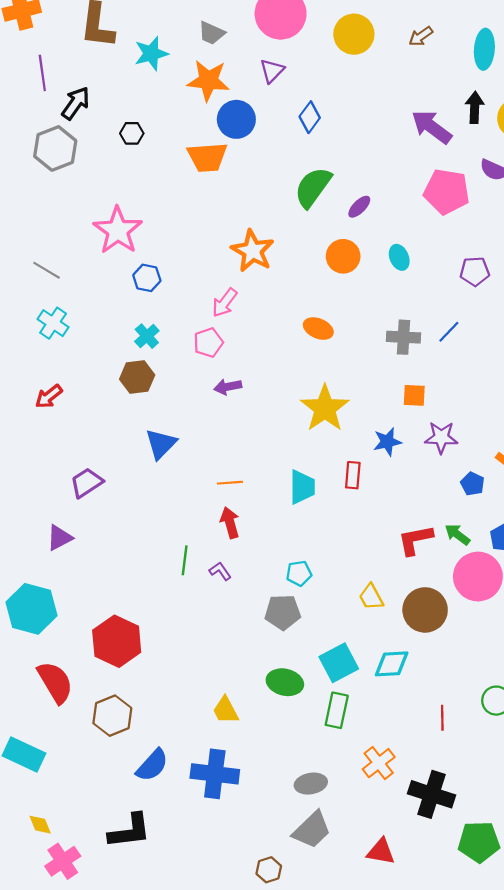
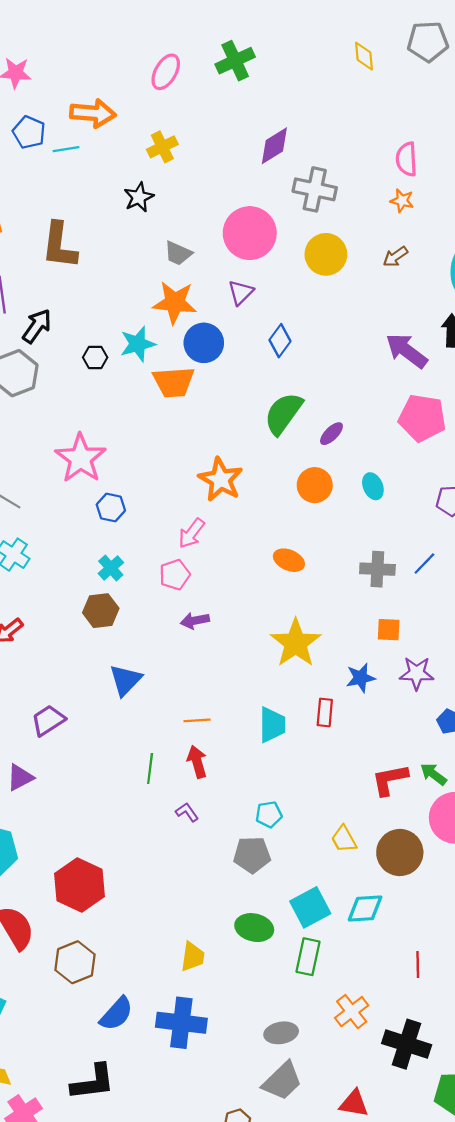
cyan star: (151, 54) -> (138, 344), moved
green line: (185, 560) -> (150, 768), moved
yellow trapezoid: (226, 710) -> (193, 957), turned -144

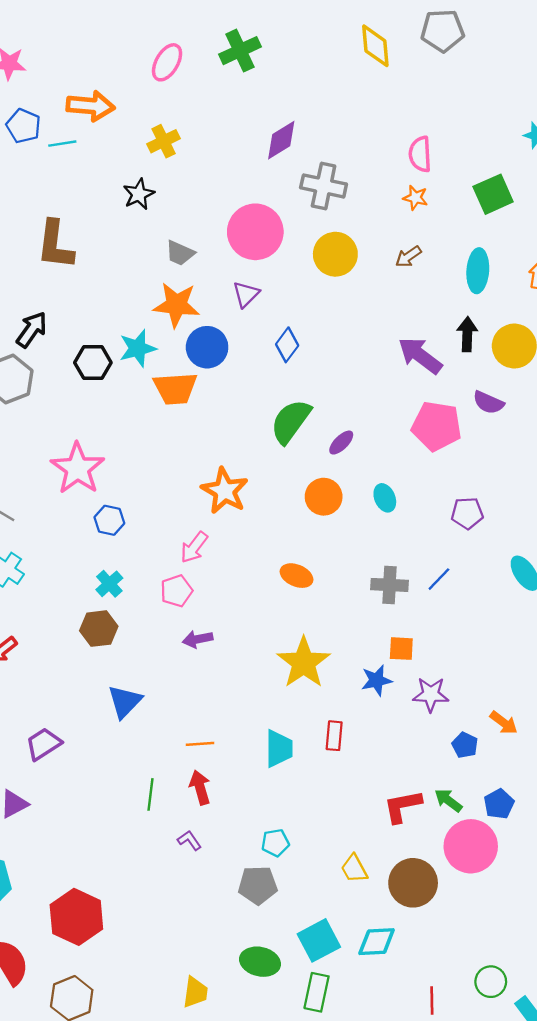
yellow diamond: (364, 56) -> (375, 46), size x1.4
black hexagon: (95, 357) -> (93, 363), size x1.4
blue star: (361, 678) -> (377, 680), moved

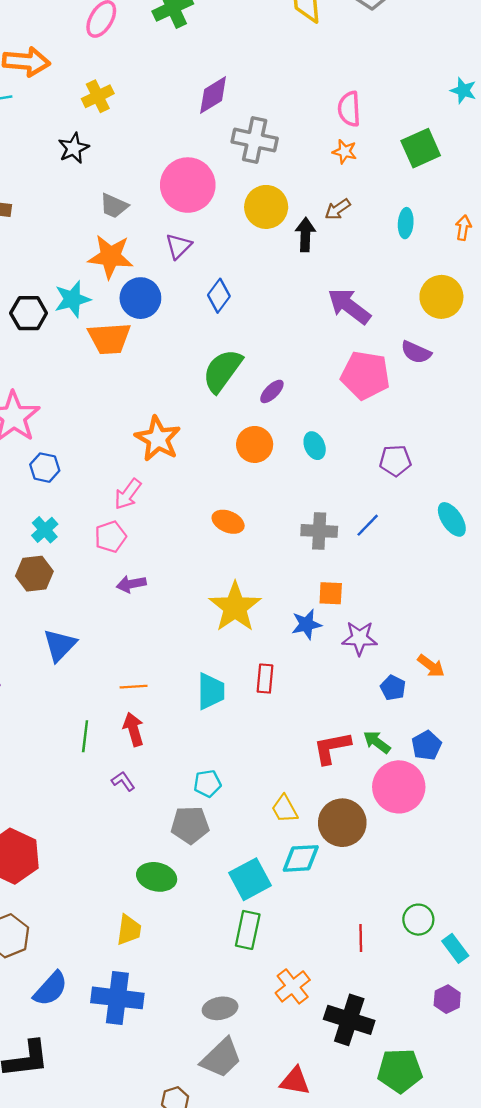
cyan ellipse: (478, 271) -> (406, 223), size x0.7
black arrow: (467, 334) -> (305, 235), moved
cyan diamond: (377, 942) -> (301, 858), moved
green ellipse: (260, 962) -> (157, 877), moved

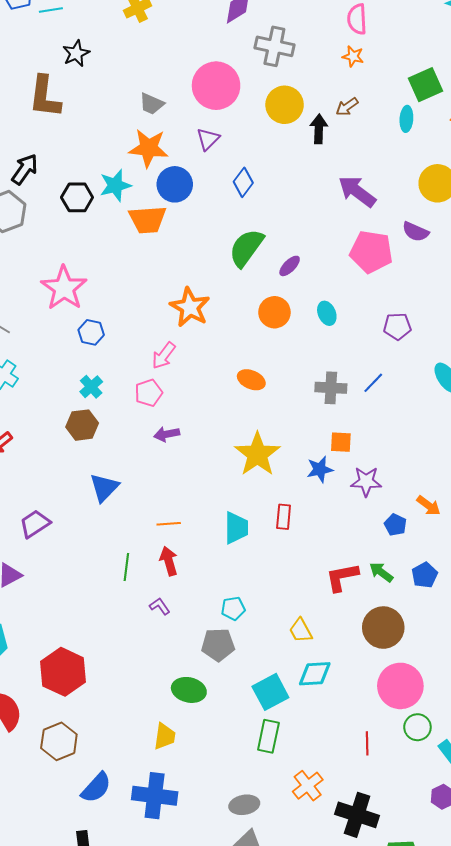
black star: (74, 148) -> (76, 53), moved
green square: (421, 148) -> (426, 85), moved
pink circle: (399, 787) -> (400, 686), moved
brown circle: (342, 823) -> (383, 628), moved

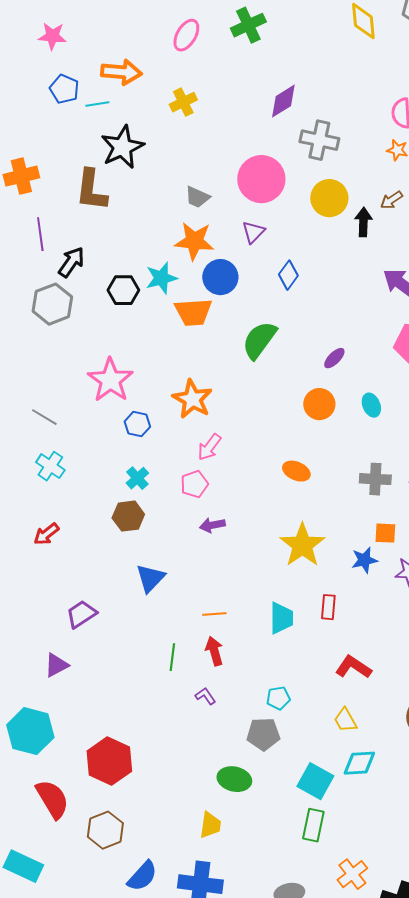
black star: (76, 53) -> (122, 147), size x1.6
green semicircle: (246, 248) -> (259, 340), moved
orange star: (190, 307) -> (192, 399), moved
red L-shape: (342, 577) -> (353, 667), moved, turned 45
cyan square: (270, 692) -> (315, 781), turned -33

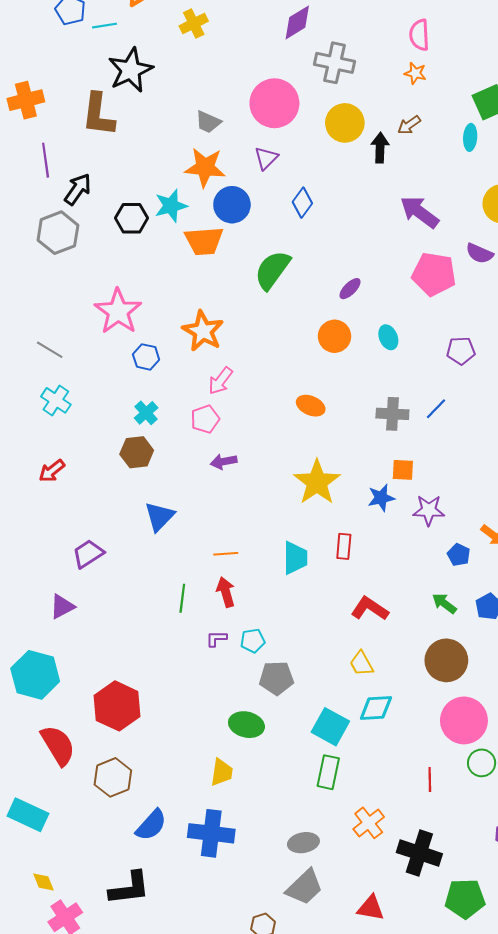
purple L-shape: (205, 696) -> (216, 639), turned -55
cyan pentagon: (278, 698) -> (253, 641), moved

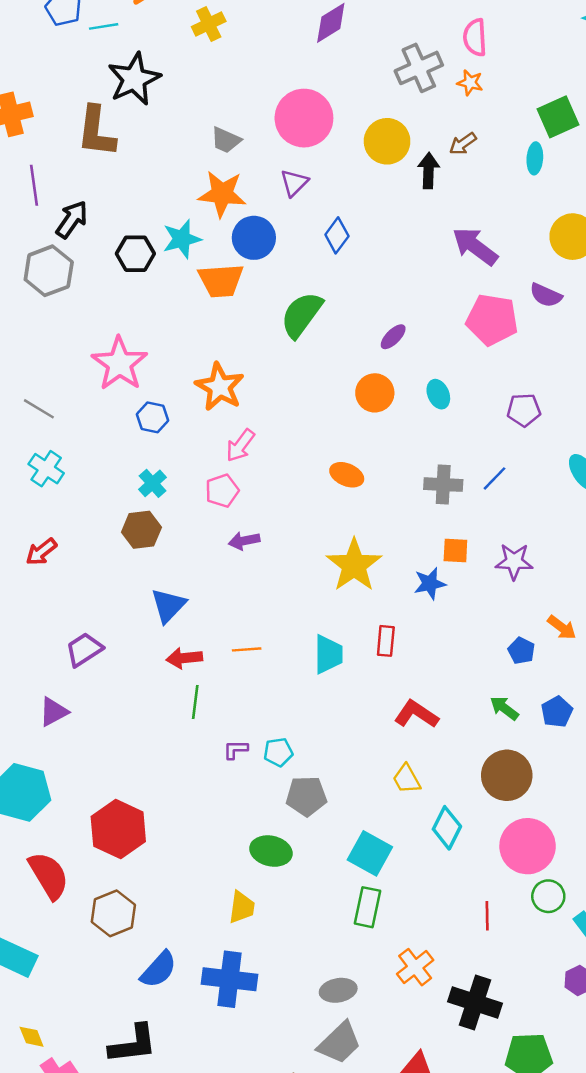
gray cross: (334, 63) -> (419, 68), moved, turned -36
purple star: (429, 510) -> (514, 562), moved
red arrow: (226, 592) -> (184, 658), moved, turned -80
cyan diamond: (376, 708) -> (447, 828), moved, turned -60

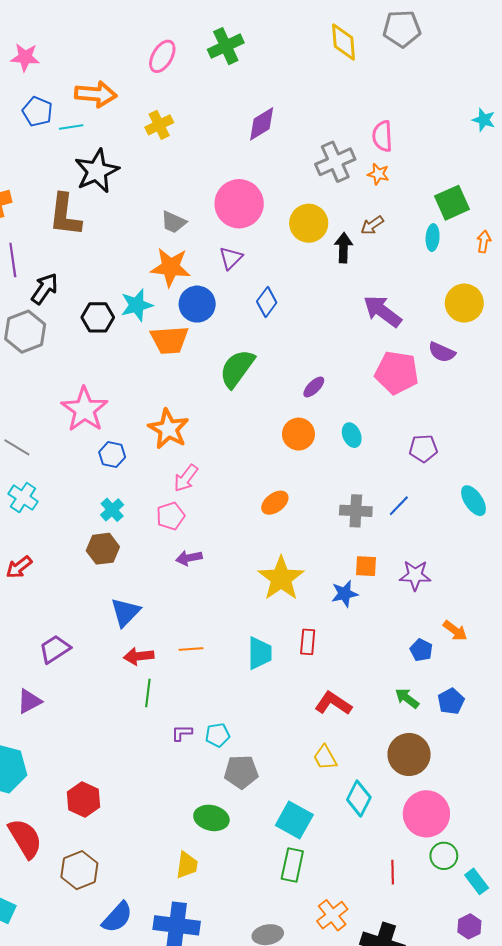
orange ellipse: (347, 475) -> (275, 503), turned -60
red hexagon: (118, 829) -> (83, 800), size x0.7

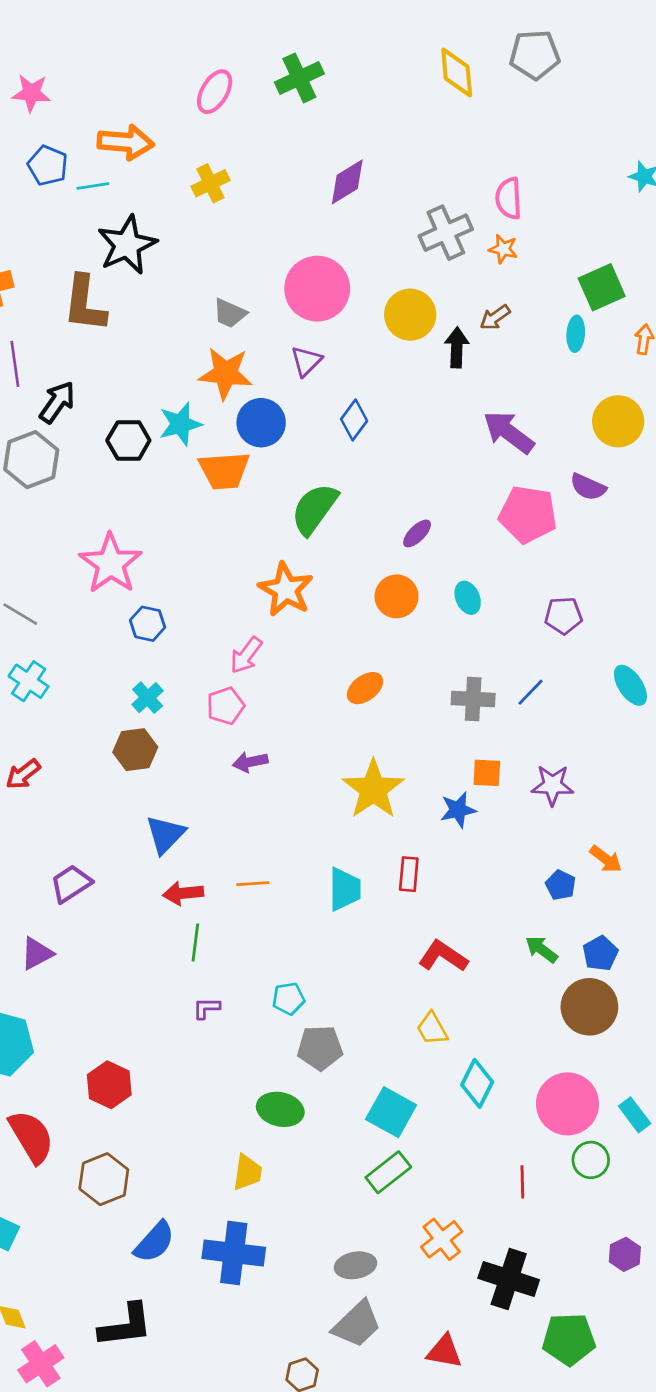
orange star: (168, 429) -> (286, 590), moved
purple L-shape: (182, 733) -> (206, 1008), moved
brown circle: (409, 754) -> (589, 1007), moved
green rectangle: (292, 865) -> (388, 1172), turned 40
cyan rectangle: (477, 881) -> (635, 1115), moved

